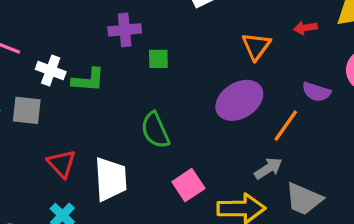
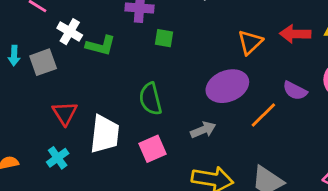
red arrow: (305, 28) -> (295, 34), size x1.5
gray square: (27, 110) -> (43, 62), turned -36
gray arrow: (268, 168) -> (203, 130), moved
pink square: (188, 185) -> (152, 149), moved

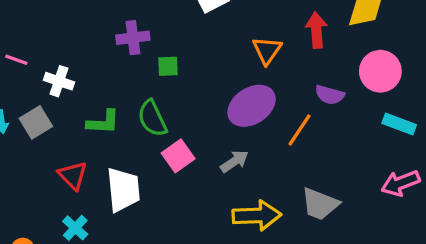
red arrow: (295, 34) -> (316, 30), turned 96
green L-shape: (101, 46) -> (103, 122), moved
green semicircle: (150, 99) -> (152, 118), moved
pink square: (152, 149) -> (178, 156), moved

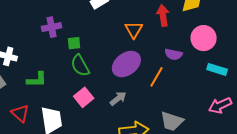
green semicircle: (152, 118) -> (80, 65), moved

